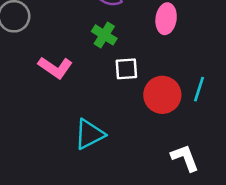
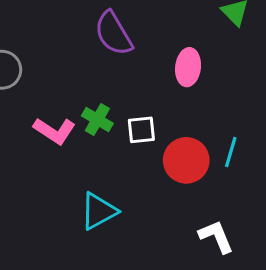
green cross: (104, 35) -> (97, 120), moved

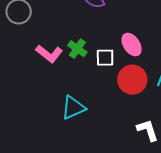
pink ellipse: (188, 67) -> (132, 45), moved, turned -45

